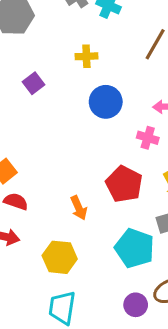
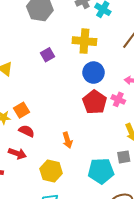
yellow cross: (86, 56) -> (84, 41), size x1.6
red pentagon: (124, 184) -> (95, 102), moved
cyan pentagon: (135, 248) -> (101, 171), turned -30

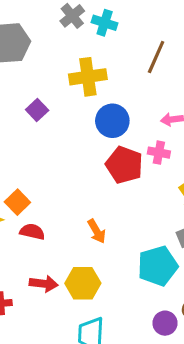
red arrow: (17, 153) -> (44, 284), moved

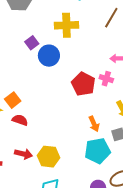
blue circle: (112, 121) -> (49, 56), moved
orange arrow: (97, 231) -> (94, 124), moved

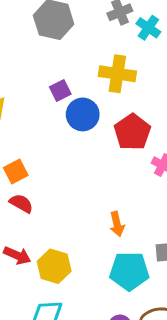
red pentagon: (83, 84) -> (132, 132), moved
orange arrow: (94, 124) -> (117, 224), moved

